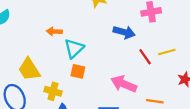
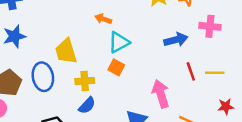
blue arrow: (124, 32) -> (176, 40), turned -45
pink arrow: (124, 84) -> (161, 94), turned 35
yellow cross: (53, 91) -> (85, 81), turned -35

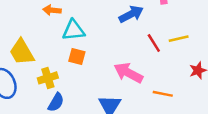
cyan triangle: (119, 42) -> (74, 30), turned 35
pink arrow: (161, 94) -> (128, 73), turned -32

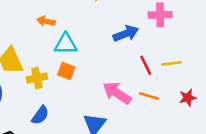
yellow cross: (48, 78) -> (37, 78), moved
orange line: (163, 94) -> (149, 96), moved

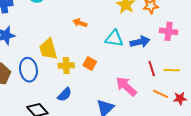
cyan triangle: (66, 44) -> (114, 38), moved
orange line: (149, 96) -> (160, 94), moved

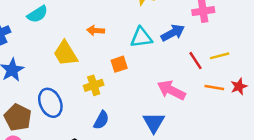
yellow trapezoid: (48, 49) -> (65, 53), moved
orange square: (90, 63) -> (119, 64), moved, turned -32

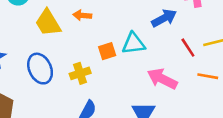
cyan triangle: (141, 37) -> (134, 43), moved
yellow trapezoid: (65, 53) -> (48, 23), moved
blue ellipse: (50, 103) -> (40, 69), moved

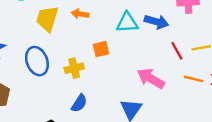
blue arrow: (164, 18) -> (156, 22), turned 40
yellow trapezoid: (48, 23) -> (47, 19), turned 44
cyan triangle: (134, 43) -> (127, 23), moved

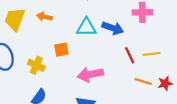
yellow cross: (74, 68) -> (36, 65), turned 35
pink arrow: (151, 78) -> (90, 74), moved, turned -45

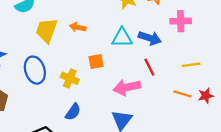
red line: (130, 55) -> (149, 67), moved

